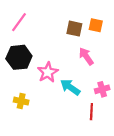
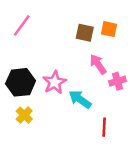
black hexagon: (19, 57) -> (21, 82), moved
pink cross: (102, 89) -> (117, 81), moved
yellow cross: (21, 101) -> (24, 115), turned 32

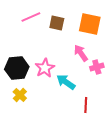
pink line: (22, 25) -> (31, 17), moved, turned 30
orange square: (109, 29) -> (90, 24), size x1.6
brown square: (85, 33) -> (57, 23), moved

